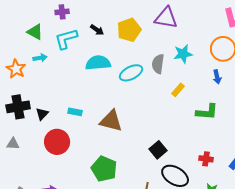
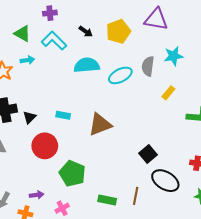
cyan L-shape: (66, 39) -> (54, 41), turned 60
brown triangle: (111, 121) -> (100, 124), turned -35
green pentagon: (104, 169) -> (72, 173), moved

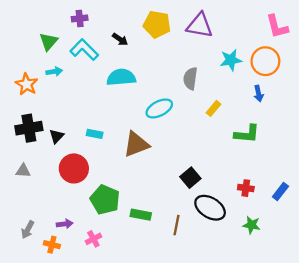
yellow pentagon: (118, 31) -> (157, 24), moved, turned 30
green triangle: (22, 34) -> (48, 42), turned 42
cyan star: (173, 56) -> (231, 60), moved
cyan ellipse: (120, 75) -> (159, 108), moved
green rectangle: (107, 200) -> (141, 215), moved

